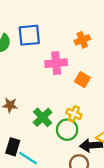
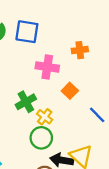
yellow cross: (74, 114) -> (45, 117), moved
green cross: (43, 117) -> (26, 102), moved

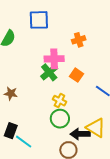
blue square: (27, 32) -> (39, 20), moved
green cross: (26, 102) -> (49, 72), moved

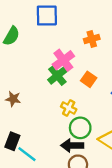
pink cross: (54, 59) -> (63, 60), turned -36
green circle: (60, 119) -> (80, 128), moved
black arrow: (80, 134) -> (72, 146), moved

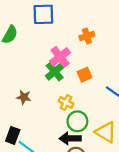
orange square: (89, 79) -> (85, 75), turned 32
brown star: (13, 99) -> (24, 97), moved

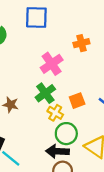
green cross: (55, 72) -> (45, 93), moved
orange square: (85, 75) -> (77, 101), moved

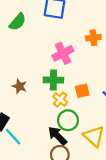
green cross: (45, 93) -> (53, 80), turned 30
black arrow: (57, 151) -> (57, 136), turned 35

